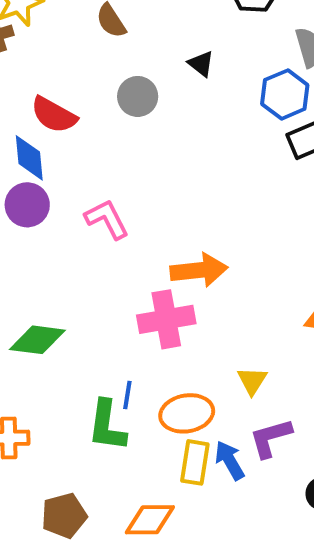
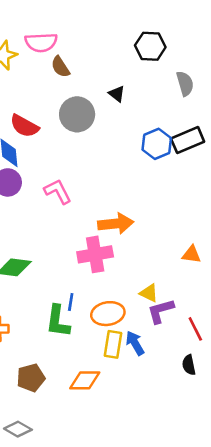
blue hexagon: (285, 94) -> (157, 144), moved
gray circle: (138, 96) -> (77, 114), size x1.4
yellow triangle: (252, 381) -> (149, 293), turned -36
purple L-shape: (271, 438) -> (161, 311), moved

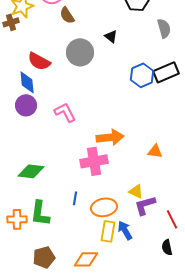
orange triangle: (191, 254) -> (155, 151), moved
green L-shape: (58, 321) -> (40, 213), moved

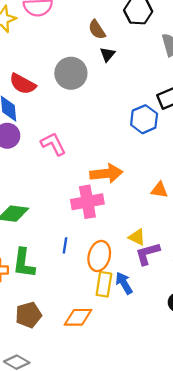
brown semicircle: (67, 15) -> (97, 30), moved
black triangle: (111, 36) -> (107, 54), turned 32
blue hexagon: (142, 75) -> (144, 119), moved
orange ellipse: (104, 207) -> (99, 256), turned -65

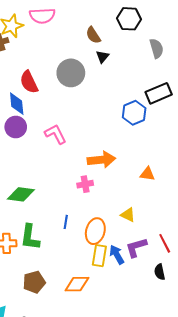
red semicircle: (23, 84) -> (29, 82), turned 35
pink cross: (87, 202) -> (85, 184), size x0.6
purple L-shape: (148, 254) -> (136, 247), moved

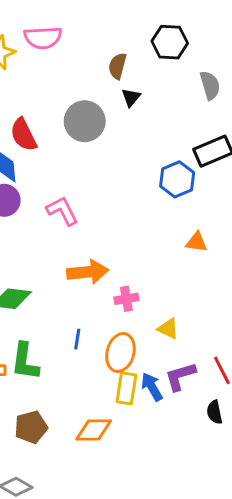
brown semicircle: (93, 35) -> (117, 66), turned 48
orange arrow: (101, 160) -> (88, 272), moved
orange triangle: (147, 174) -> (197, 242), moved
pink cross: (85, 184) -> (126, 299), moved

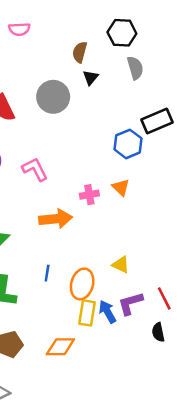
pink semicircle: (43, 38) -> (19, 29), size x0.7
gray semicircle: (210, 85) -> (135, 68), moved
orange triangle: (197, 242) -> (121, 187), moved, turned 36
pink cross: (126, 299) -> (89, 195), moved

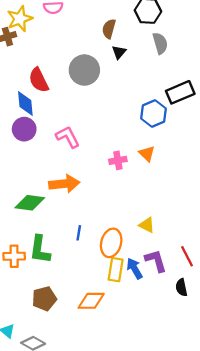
orange arrow: (56, 219) -> (64, 184), moved
purple L-shape: (130, 303) -> (156, 261), turned 90

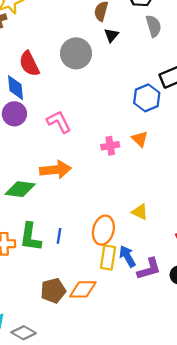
blue line: (79, 233) -> (59, 236), moved
purple L-shape: (156, 261) -> (149, 269), moved, turned 90
brown pentagon: (44, 299) -> (53, 291), moved

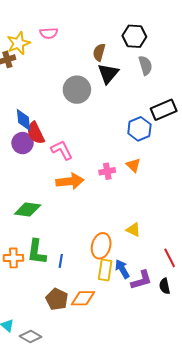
black triangle: (111, 35) -> (108, 74), size x1.6
red semicircle: (29, 64) -> (36, 133), moved
orange arrow: (55, 170) -> (70, 181), moved
blue line: (59, 236) -> (61, 261), moved
brown pentagon: (53, 291) -> (57, 299), turned -30

